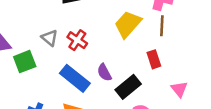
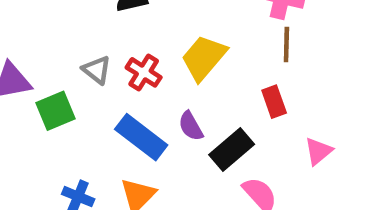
yellow trapezoid: (128, 24) -> (204, 58), moved
pink triangle: (179, 89) -> (318, 151), turned 30

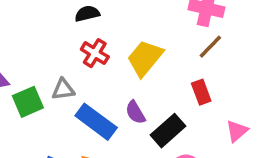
brown line: (286, 45) -> (210, 47), turned 44
gray triangle: (97, 70) -> (63, 90), moved, turned -45
red cross: (144, 72) -> (95, 53), moved

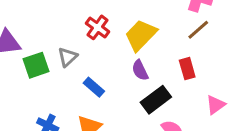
gray triangle: (63, 90) -> (68, 57), turned -40
purple semicircle: (135, 112) -> (140, 70), moved
blue rectangle: (96, 122) -> (94, 87), size x0.6

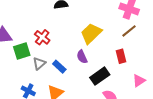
red cross: (98, 27) -> (42, 37), moved
gray triangle: (68, 57) -> (39, 63), moved
purple semicircle: (140, 70) -> (82, 57), moved

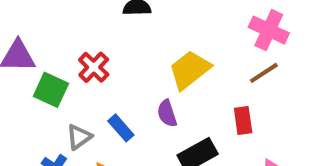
green square: (22, 51) -> (51, 90), turned 36
gray triangle: (39, 63) -> (79, 137), moved

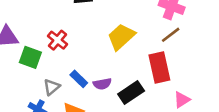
purple semicircle: (167, 113) -> (102, 84), moved, turned -78
red rectangle: (243, 121) -> (159, 68), size x1.6

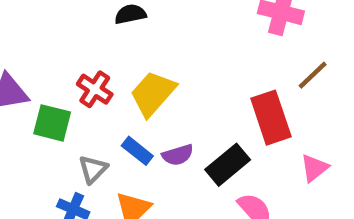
brown line: (171, 35) -> (313, 75), moved
yellow trapezoid: (121, 37) -> (153, 94), moved

